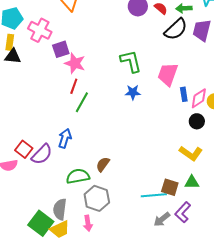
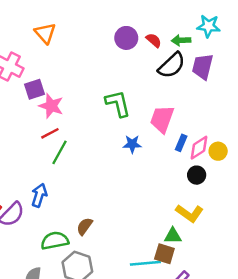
red line: (74, 86) -> (50, 133), turned 42
blue star: (133, 92) -> (132, 144), moved
blue rectangle: (184, 94) -> (181, 143), turned 32
green triangle: (192, 182) -> (173, 236), moved

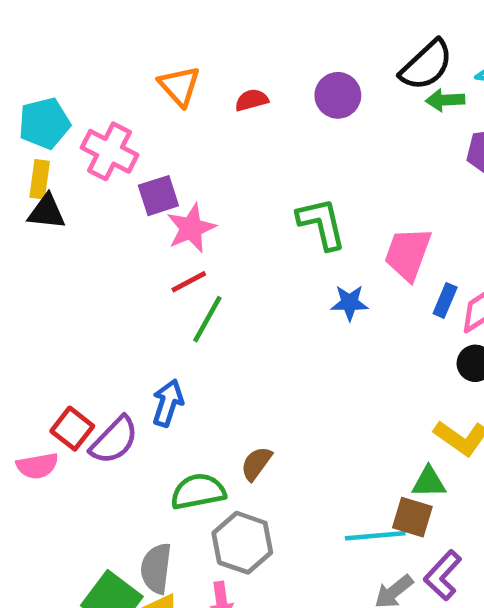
red semicircle: (154, 40) -> (252, 100), moved, turned -56
black semicircle: (172, 65) -> (426, 65), moved
pink star: (51, 106) -> (191, 228), turned 30

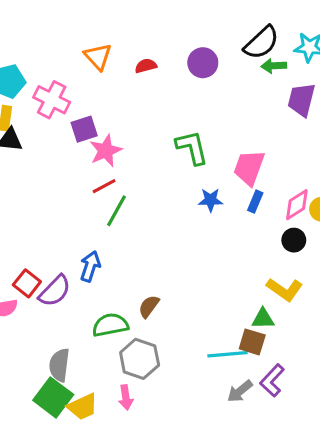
blue rectangle: (445, 300) -> (255, 202), moved
gray semicircle: (156, 568) -> (59, 365), moved

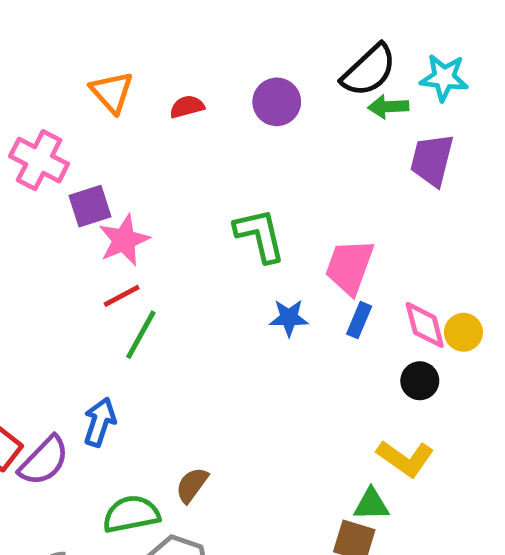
pink diamond: (297, 205) -> (425, 325), turned -72

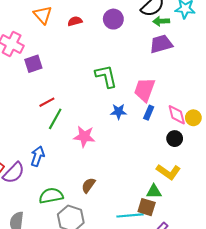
purple trapezoid: (432, 160) -> (161, 44), moved, turned 60
pink star: (124, 240) -> (84, 136), moved, turned 30
brown semicircle: (192, 485) -> (88, 185), moved

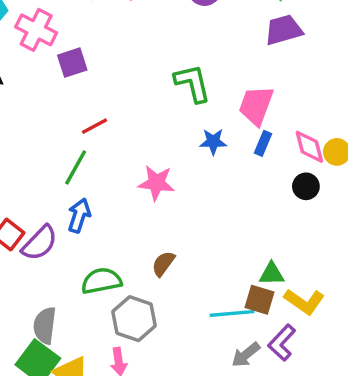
green line: (55, 119) -> (76, 167), moved
yellow L-shape: (168, 172) -> (304, 301), moved

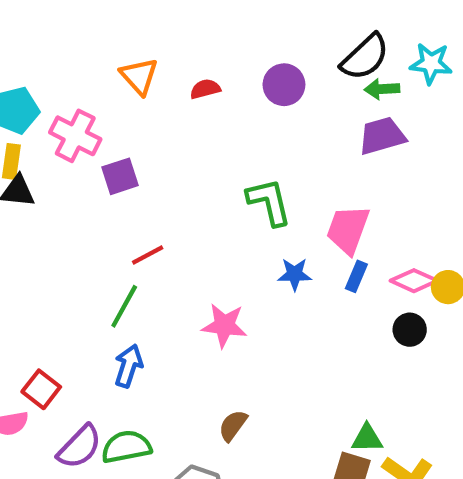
pink diamond: (309, 147) -> (414, 281), turned -51
purple semicircle: (40, 243) -> (80, 447), moved
green semicircle: (101, 281) -> (126, 447), moved

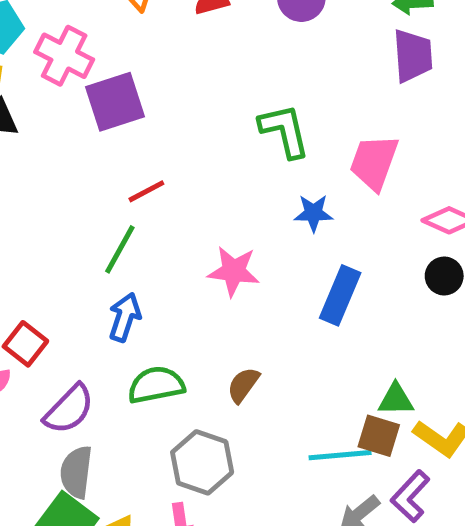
purple trapezoid: (382, 136) -> (413, 56), turned 102
purple square: (120, 176) -> (115, 102), size x1.4
blue rectangle: (356, 276) -> (340, 295), moved, size x1.6
green semicircle: (126, 447) -> (156, 385), moved

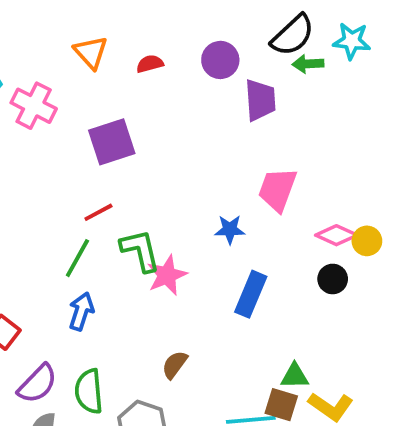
purple trapezoid: (413, 56) -> (260, 100), moved
purple square: (115, 102) -> (112, 142), moved
green L-shape: (284, 131) -> (140, 250), moved
pink star: (234, 271) -> (167, 275), turned -30
green semicircle: (156, 385) -> (89, 391), moved, turned -84

